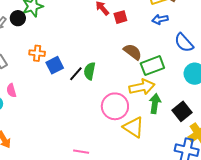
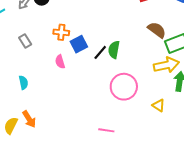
pink semicircle: (11, 90) -> (60, 62), moved
pink circle: (115, 106) -> (124, 87), moved
yellow triangle: (134, 127) -> (159, 105), size x0.6

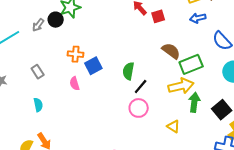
gray rectangle: (25, 41) -> (38, 72), moved
black line: (100, 52) -> (141, 86), moved
pink circle: (124, 87) -> (139, 108), size x0.7

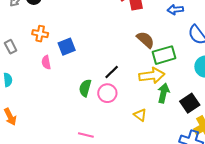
orange cross: (76, 54) -> (40, 34), moved
green semicircle: (128, 71) -> (85, 88), moved

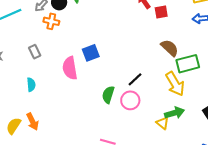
orange cross: (40, 34) -> (51, 21), moved
pink semicircle: (46, 62) -> (70, 68), size x1.6
yellow arrow: (152, 76) -> (175, 84), turned 65
green arrow: (163, 93) -> (174, 113), moved, turned 60

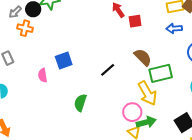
pink semicircle: (70, 68) -> (43, 75), size x0.6
black line: (135, 79) -> (108, 70), moved
pink circle: (130, 100) -> (132, 112), moved

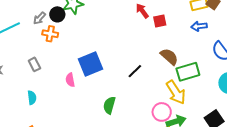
blue square: (64, 61) -> (91, 64), size x1.4

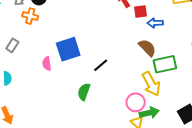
blue arrow: (199, 26) -> (155, 23), moved
gray rectangle: (34, 64) -> (12, 45), turned 56
black line: (135, 71) -> (101, 65), moved

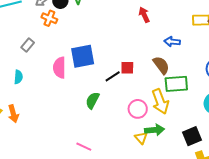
red square: (140, 11) -> (127, 68), moved
pink semicircle: (47, 64) -> (59, 68), size x1.5
pink circle: (136, 102) -> (138, 109), moved

